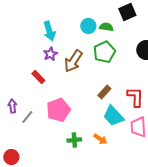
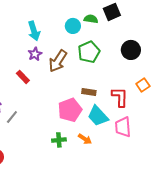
green semicircle: (106, 27) -> (91, 19), moved
brown rectangle: (104, 92) -> (89, 92), turned 56
pink pentagon: (58, 110) -> (70, 110), moved

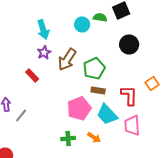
black circle: (131, 50) -> (129, 44), moved
green pentagon: (89, 52) -> (94, 68), moved

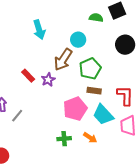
cyan circle: (82, 24) -> (78, 40), moved
purple star: (44, 52) -> (48, 80), moved

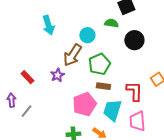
green semicircle: (96, 18) -> (111, 23), moved
red rectangle: (28, 76) -> (27, 77), moved
cyan trapezoid: (103, 115) -> (112, 110), turned 60

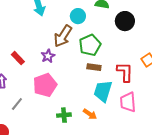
pink pentagon: (84, 104) -> (45, 85), moved
gray line: (26, 111) -> (17, 104), moved

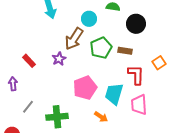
brown rectangle: (94, 67) -> (125, 51), moved
pink pentagon: (45, 85) -> (85, 88), moved
green cross: (64, 115) -> (57, 117), moved, size x1.5

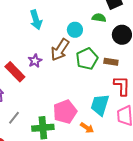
purple star: (59, 59) -> (35, 61), moved
red rectangle: (29, 61) -> (15, 72), size x1.5
pink pentagon: (85, 88) -> (65, 112), moved

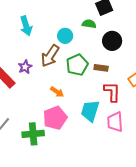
orange arrow: (87, 128) -> (57, 92), moved

